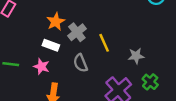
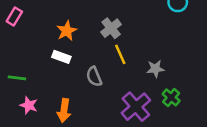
gray cross: (77, 32) -> (111, 28), moved
pink star: (41, 67) -> (29, 105), moved

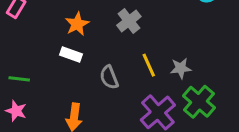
yellow line: (120, 54) -> (149, 65), moved
green cross: (171, 97) -> (199, 102), size x1.5
pink star: (29, 105) -> (16, 111), moved

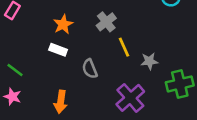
yellow line: (149, 65) -> (124, 47), moved
green line: (19, 79) -> (15, 70), turned 30
green cross: (199, 102) -> (180, 84), moved, turned 36

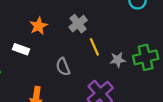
white rectangle: (58, 50) -> (21, 49), moved
green cross: (180, 84) -> (146, 57), moved

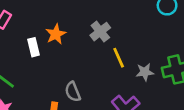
white rectangle: (21, 49) -> (34, 47), moved, turned 56
gray semicircle: (63, 67) -> (73, 92), moved

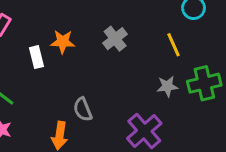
orange star: (56, 34) -> (63, 42), turned 30
yellow line: (119, 58) -> (173, 45), moved

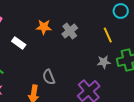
orange star: (63, 42) -> (44, 27), moved
white rectangle: (37, 57) -> (19, 43), turned -40

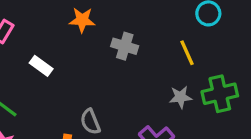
orange star: (44, 27) -> (82, 20), moved
gray cross: (70, 31) -> (125, 46), turned -35

